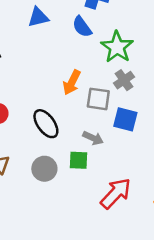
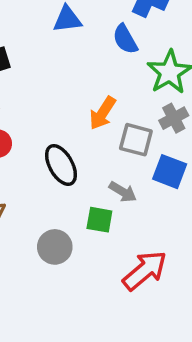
gray circle: (44, 169) -> (55, 247), moved

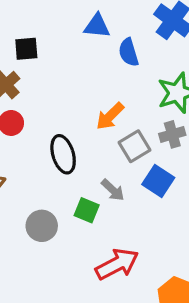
blue semicircle: (125, 39) -> (129, 52), moved
gray square: (136, 140) -> (135, 146), turned 32

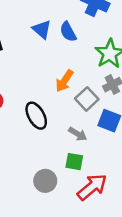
blue triangle: (97, 26) -> (42, 29), moved, turned 48
green square: (87, 210) -> (74, 162), moved
gray circle: (42, 226) -> (45, 181), moved

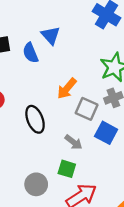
blue semicircle: (68, 32) -> (30, 53), moved
gray square: (87, 99) -> (87, 109), turned -30

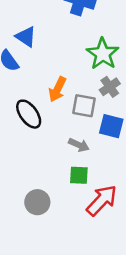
black ellipse: (35, 119) -> (29, 114), moved
gray circle: (36, 184) -> (37, 202), moved

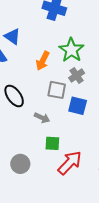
orange arrow: (57, 89) -> (43, 61), moved
gray arrow: (79, 145) -> (42, 118), moved

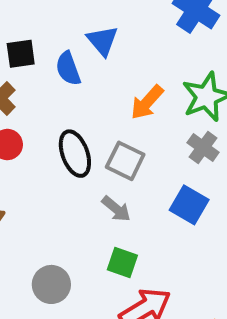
gray cross: (77, 76) -> (203, 147), turned -35
gray square: (57, 90) -> (125, 161), moved

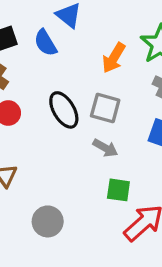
gray circle: (51, 284) -> (48, 221), moved

